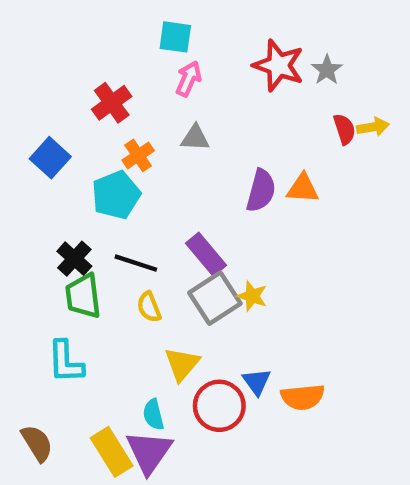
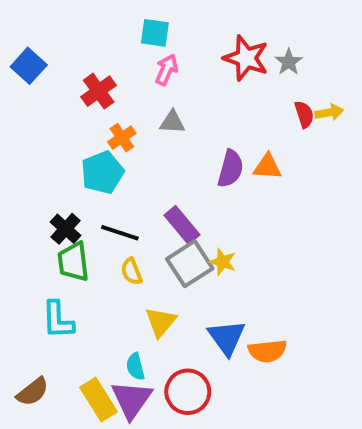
blue square: (50, 158) -> (29, 66), moved
blue triangle: (257, 382) -> (227, 337), size x1.5
red circle: (219, 406) -> (188, 392), moved
brown semicircle: (37, 443) -> (33, 392), turned 84

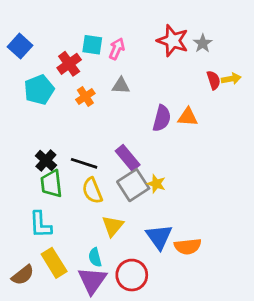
cyan square: (155, 33) -> (92, 45), moved
cyan pentagon: (102, 173) -> (39, 90), moved
yellow semicircle: (132, 271) -> (92, 191), size x1.4
yellow rectangle: (99, 400) -> (54, 263), moved

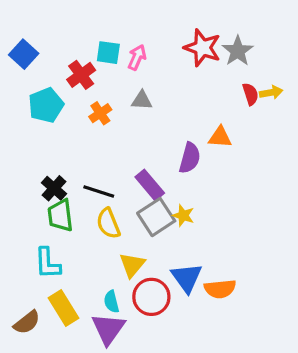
gray star: (203, 43) -> (238, 51), size x1.4
purple semicircle: (162, 118) -> (190, 158), moved
red circle: (132, 275) -> (151, 297), moved

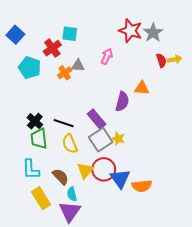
pink arrow: (137, 57) -> (107, 56), moved
gray triangle: (142, 100) -> (78, 66), moved
cyan pentagon: (46, 105) -> (30, 68), turned -30
red circle: (151, 297) -> (104, 169), moved
brown semicircle: (27, 322) -> (61, 177), moved, turned -96

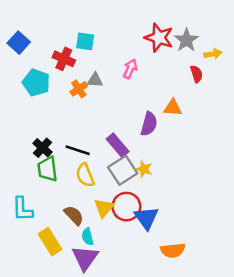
red cross: (52, 48) -> (64, 59), turned -30
yellow arrow: (175, 59) -> (213, 54), moved
cyan L-shape: (31, 169) -> (22, 209), moved
orange semicircle: (142, 186) -> (173, 250), moved

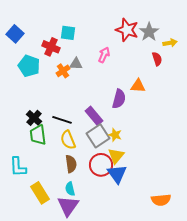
yellow triangle: (104, 208) -> (116, 156), moved
brown semicircle: (74, 215) -> (71, 164), moved, turned 36
orange semicircle: (173, 250) -> (161, 200), moved

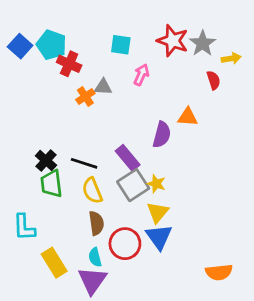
cyan square: (68, 33) -> (121, 45), moved
cyan pentagon: (29, 66) -> (51, 45), moved
red circle: (101, 165) -> (125, 244), moved

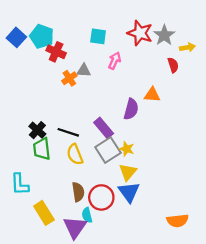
brown semicircle: (96, 223) -> (78, 192), moved
cyan semicircle: (95, 257) -> (87, 215), moved

